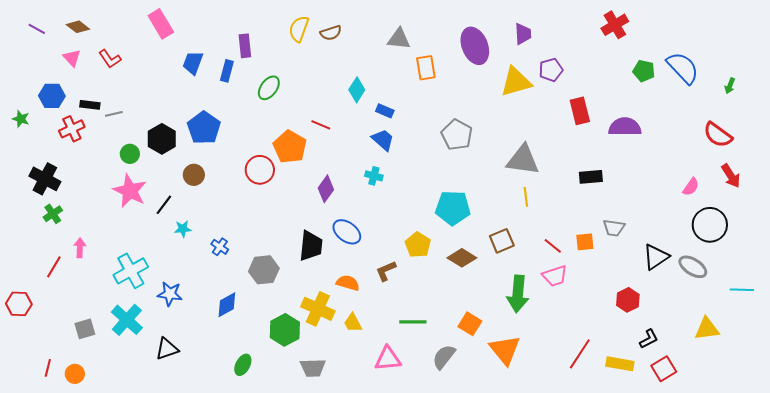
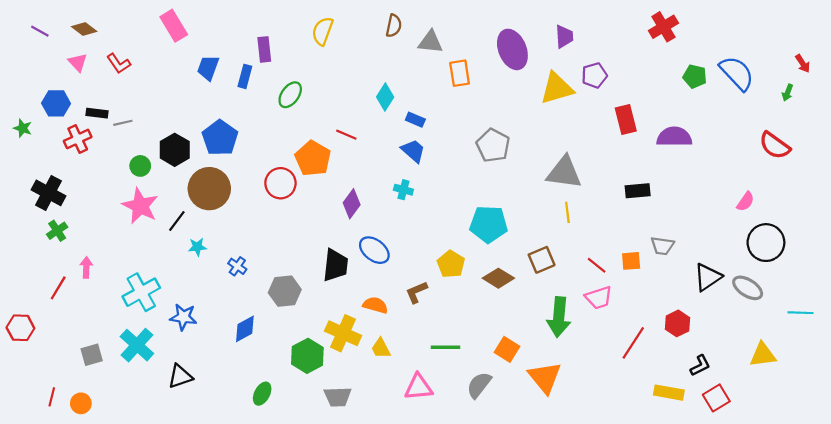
brown semicircle: (331, 33) -> (394, 26), moved, turned -60
brown circle: (194, 175) -> (209, 189), size x1.8
red arrow: (731, 176) -> (803, 63), moved, size x0.7
red line: (580, 354) -> (633, 343), moved

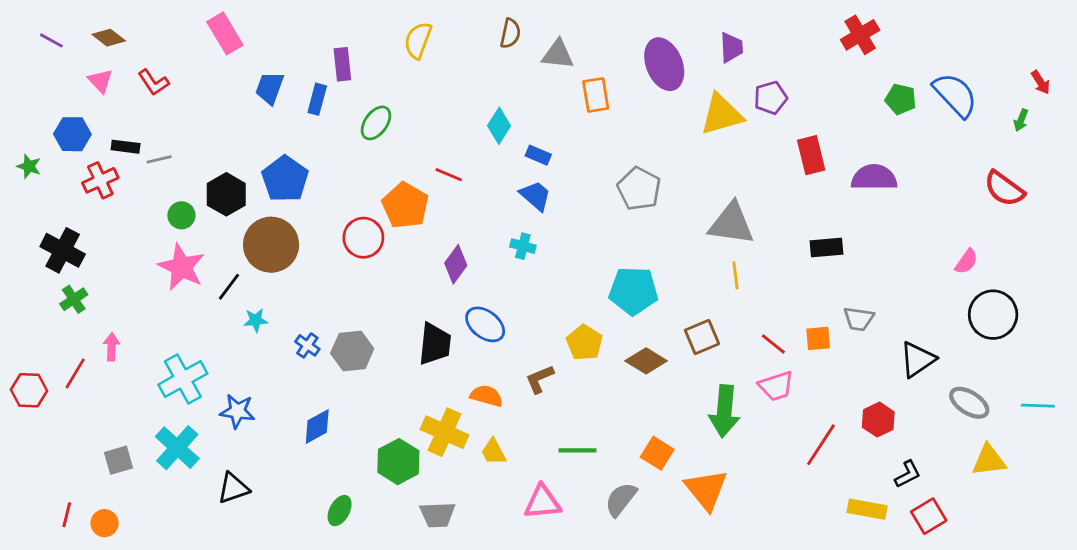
gray ellipse: (748, 288) -> (969, 403), moved
gray hexagon: (285, 291) -> (352, 351), moved
red hexagon: (20, 328) -> (29, 390), moved

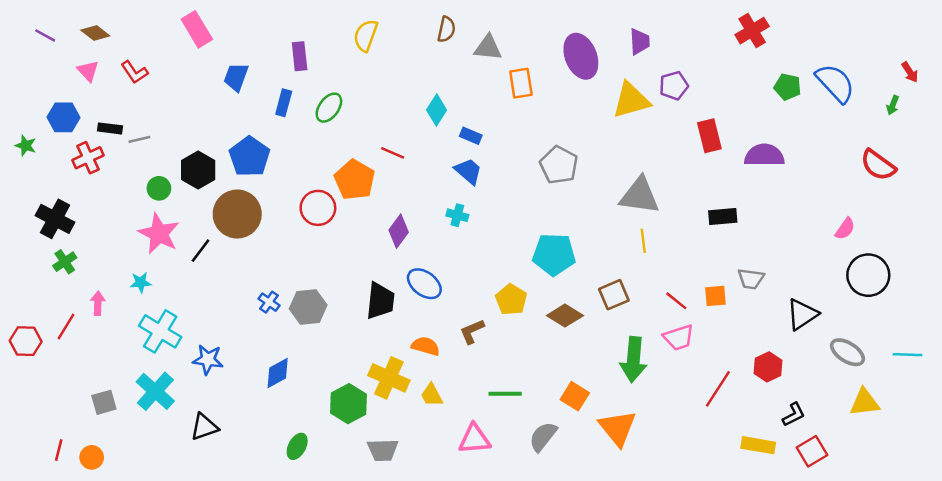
blue rectangle: (317, 99) -> (284, 103), moved
cyan star: (256, 320) -> (141, 282), moved
cyan cross: (183, 379) -> (160, 331), turned -30

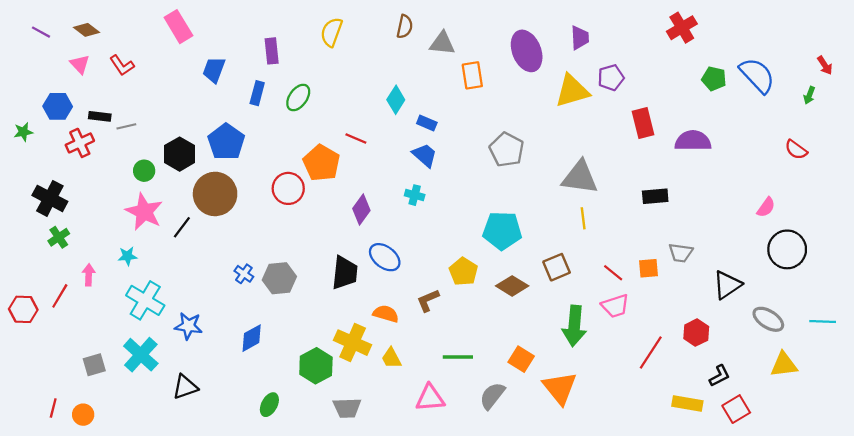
green star: (26, 146) -> (23, 132), turned -30
red semicircle: (878, 165) -> (796, 150), size x0.7

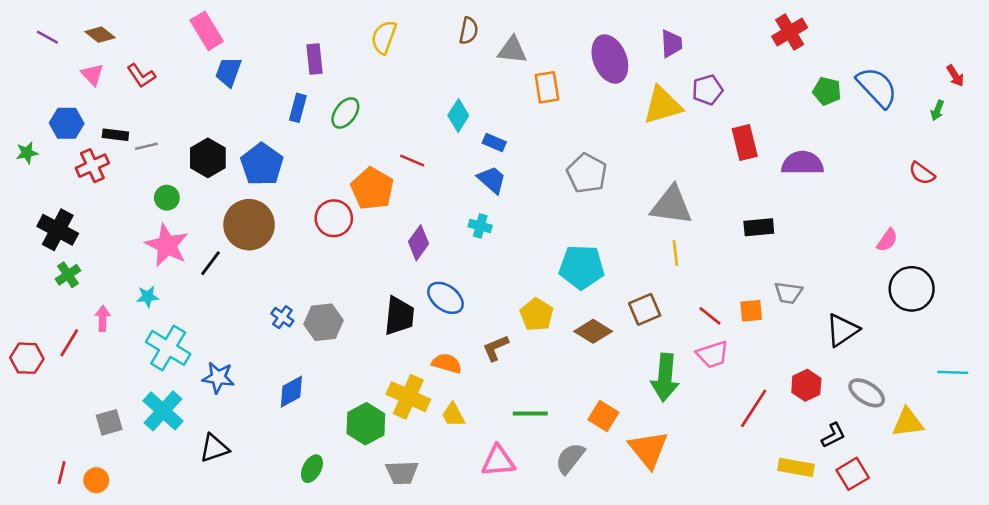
blue trapezoid: (214, 70) -> (228, 72), moved
black hexagon: (180, 154) -> (208, 158), moved
gray ellipse: (768, 319) -> (867, 393), moved

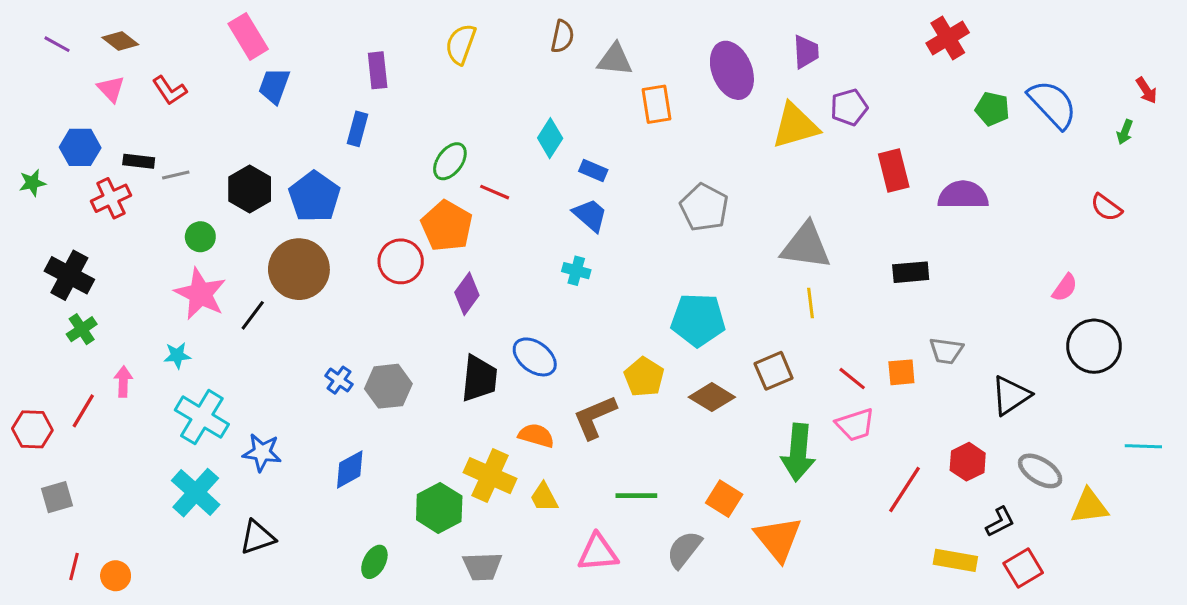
green ellipse: (345, 113) -> (450, 161), moved
purple diamond: (419, 243) -> (467, 294), moved
brown L-shape: (496, 348) -> (595, 417), size x1.4
gray square: (109, 422) -> (57, 497), moved

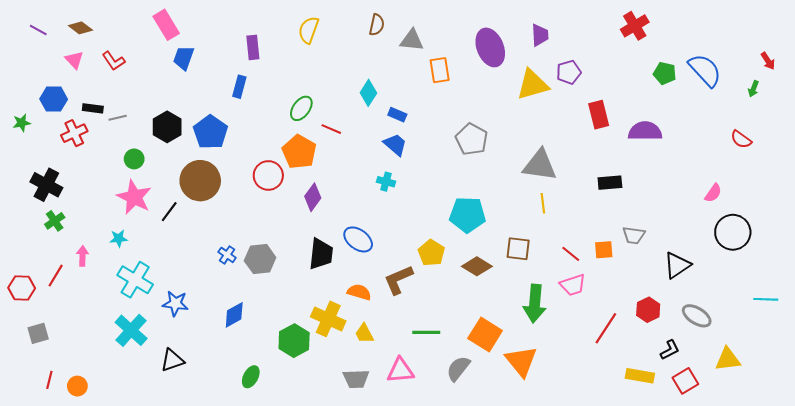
brown square: (774, 371) -> (518, 249), turned 30
orange square: (724, 499) -> (485, 334), size x1.4
yellow triangle: (1089, 506) -> (728, 359), moved
gray trapezoid: (482, 567) -> (356, 379), moved

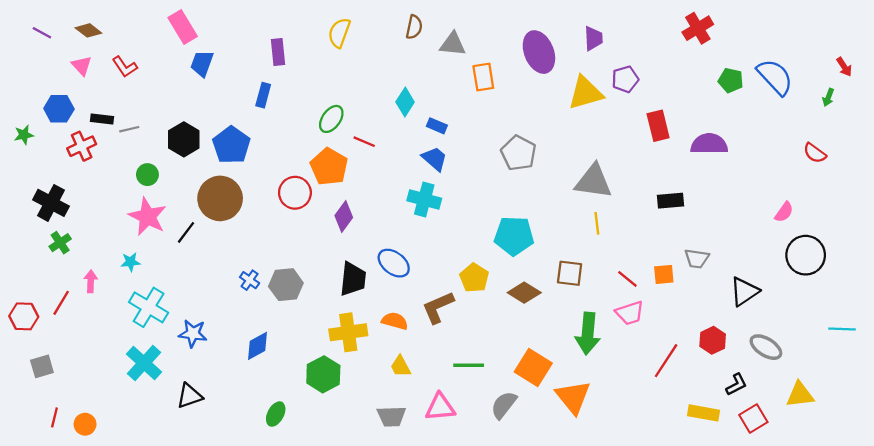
cyan cross: (386, 182) -> (424, 200), size x1.6
yellow cross: (328, 319) -> (348, 332), moved, turned -32

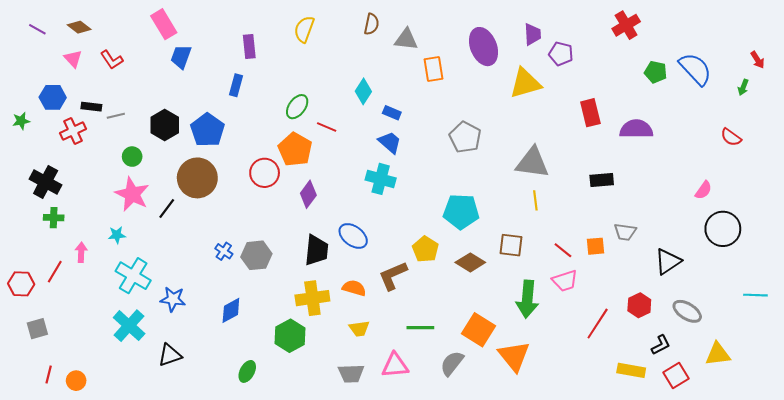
purple pentagon: (625, 79) -> (561, 54), moved, turned 30
green cross: (60, 243) -> (54, 218), turned 36
yellow trapezoid: (401, 366) -> (359, 329), turned -70

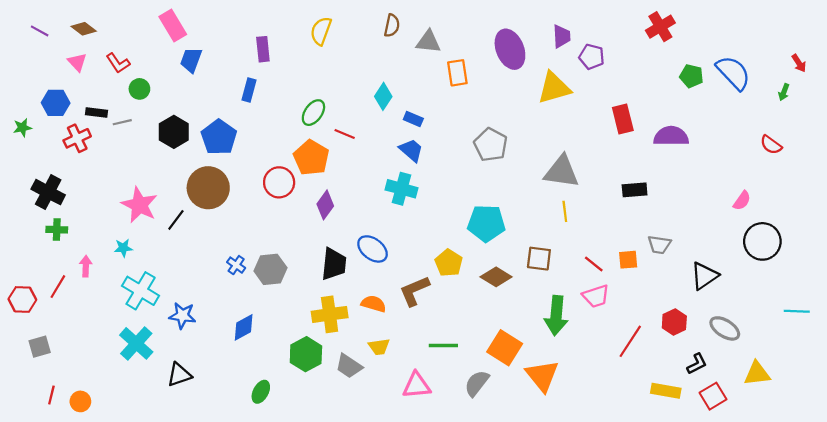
green circle: (132, 157) -> (139, 89), moved
gray trapezoid: (351, 373) -> (349, 366), moved, turned 36

